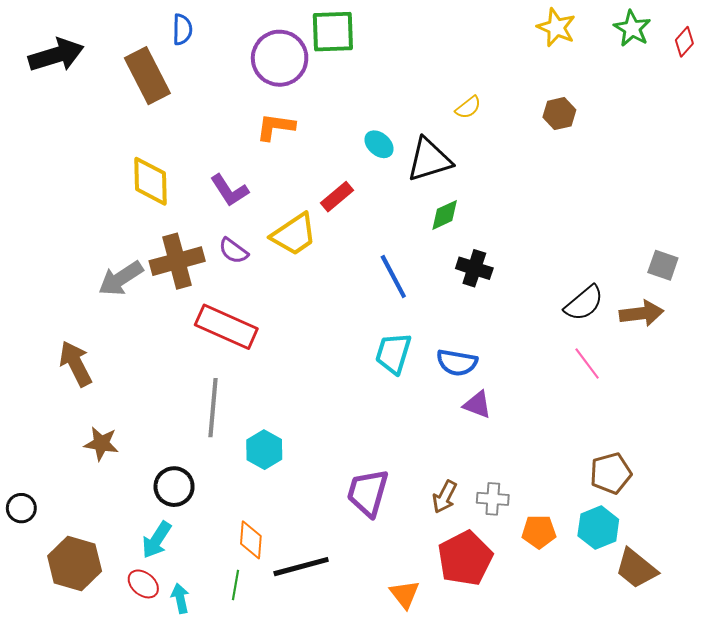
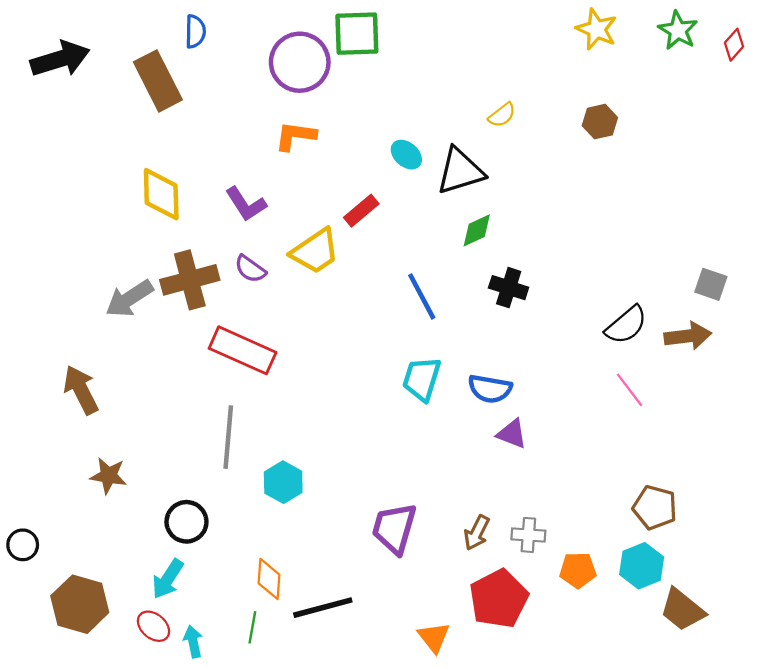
brown pentagon: (611, 473) -> (655, 507), turned 30

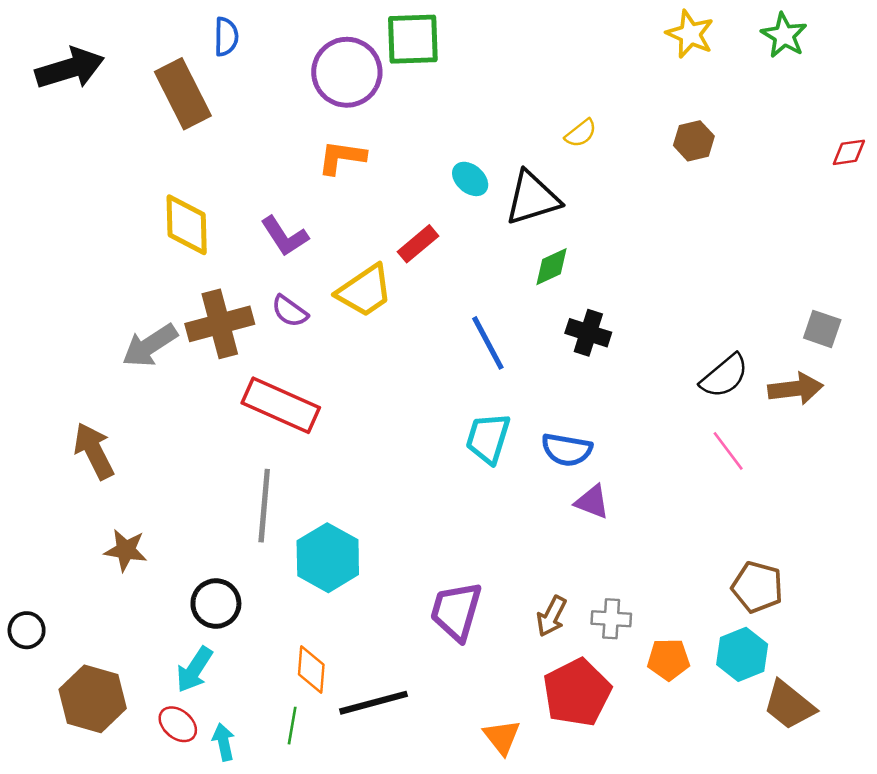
red diamond: (734, 45) -> (849, 152), moved, turned 40
cyan hexagon: (283, 482) -> (328, 558), size x1.4

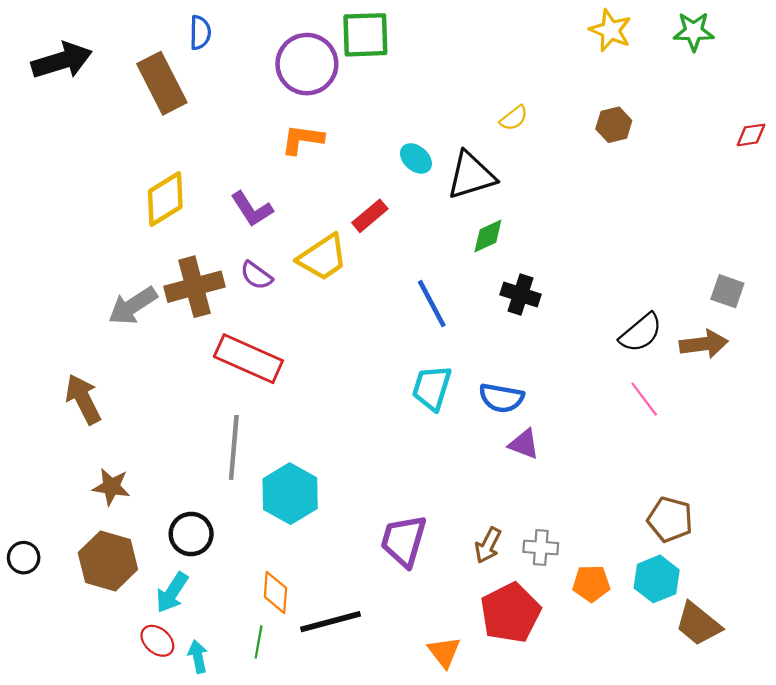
green star: (784, 35) -> (694, 31), turned -30
yellow diamond: (187, 225) -> (165, 199), turned 60
brown hexagon: (93, 699) -> (108, 561), moved

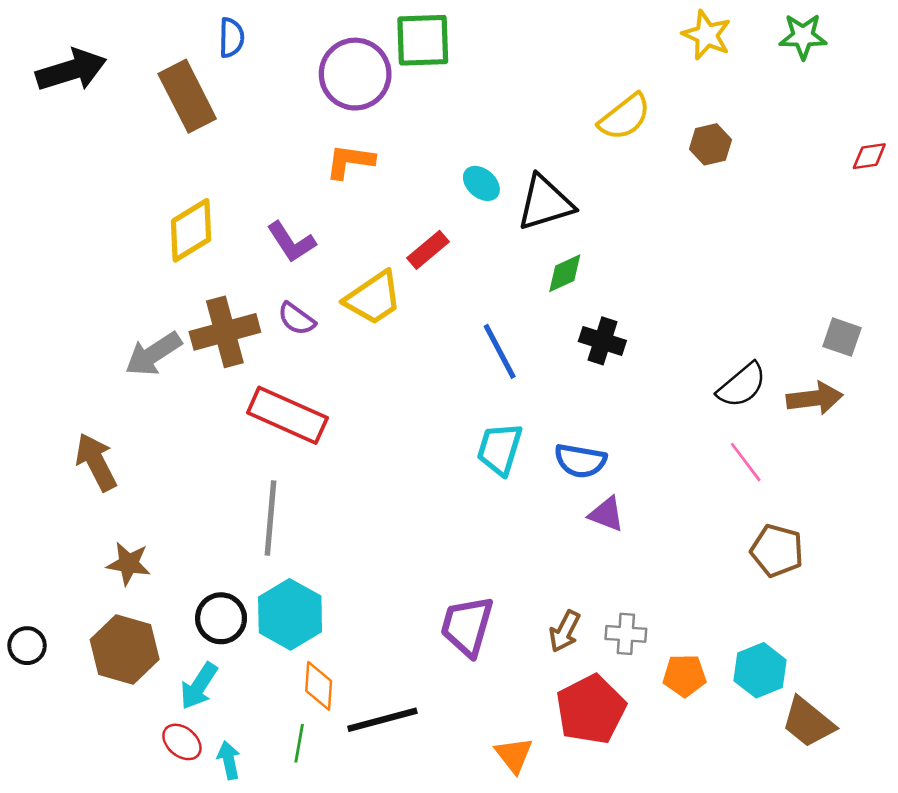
yellow semicircle: (514, 118) -> (625, 117), moved, size x1.6
cyan hexagon: (290, 494) -> (290, 614), moved
brown pentagon: (670, 519) -> (777, 551), moved

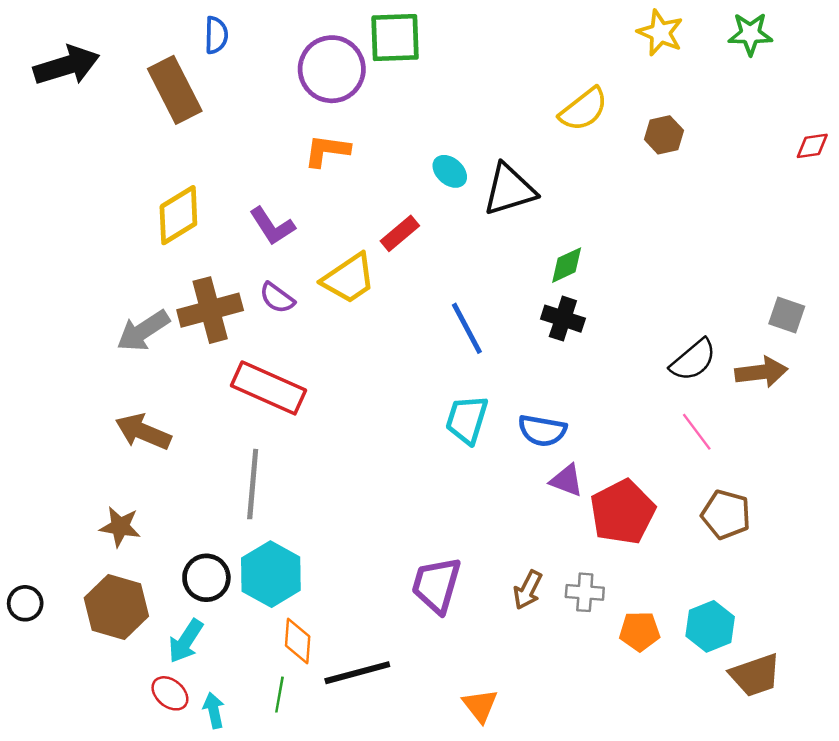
green diamond: (565, 273) -> (567, 265), moved
brown arrow: (96, 462) -> (143, 432), moved, turned -40
red pentagon: (591, 709) -> (623, 512), moved
brown trapezoid: (808, 722) -> (755, 675), turned -58

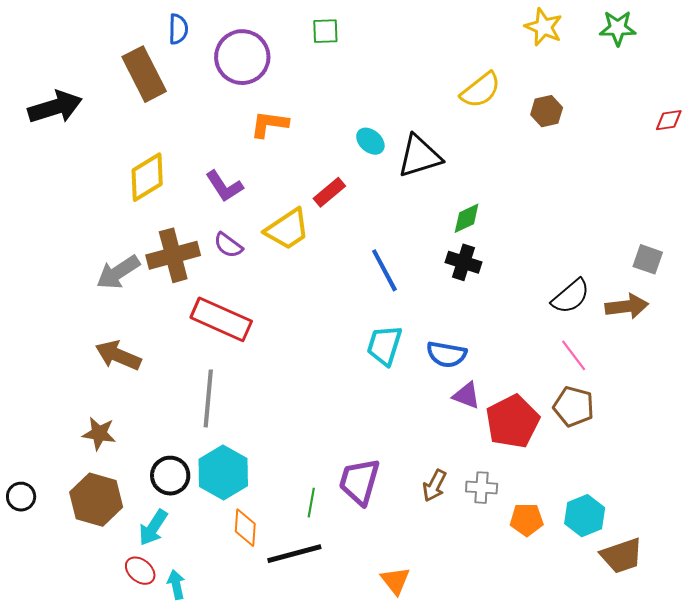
green square: (395, 38) -> (325, 31), size x0.6
black arrow: (67, 66) -> (55, 107), moved
purple circle: (332, 69) -> (242, 57), moved
brown pentagon: (726, 514) -> (574, 406), moved
green line: (279, 695) -> (311, 503), moved

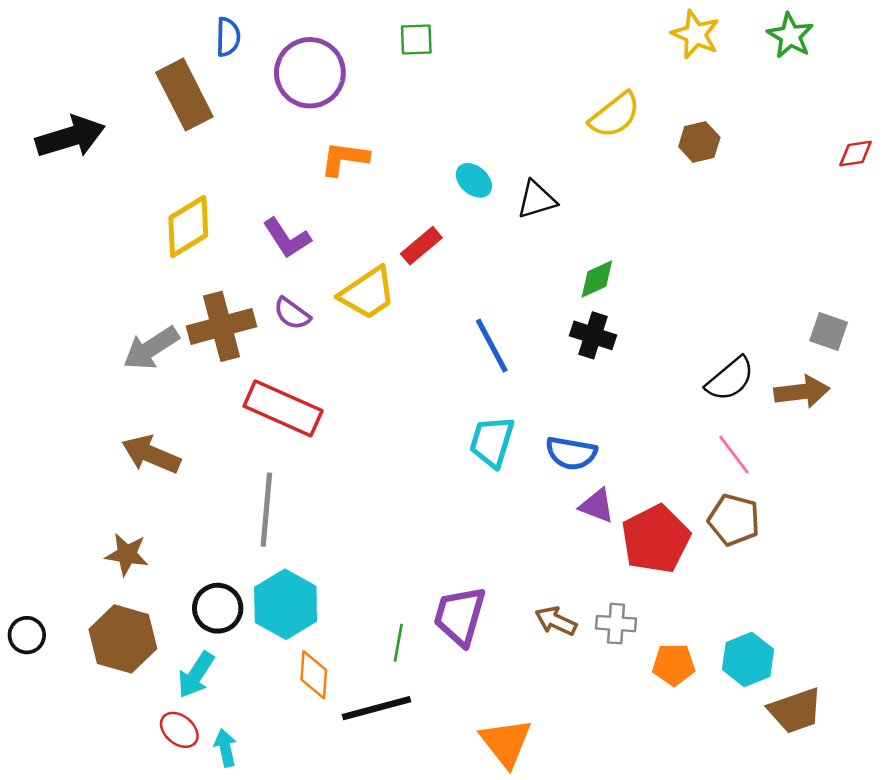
green star: (618, 28) -> (790, 36), turned 30
black triangle: (419, 156) -> (537, 200), size x0.7
brown arrow: (434, 486) -> (556, 621), turned 88
orange triangle: (395, 581) -> (506, 743), size x1.4

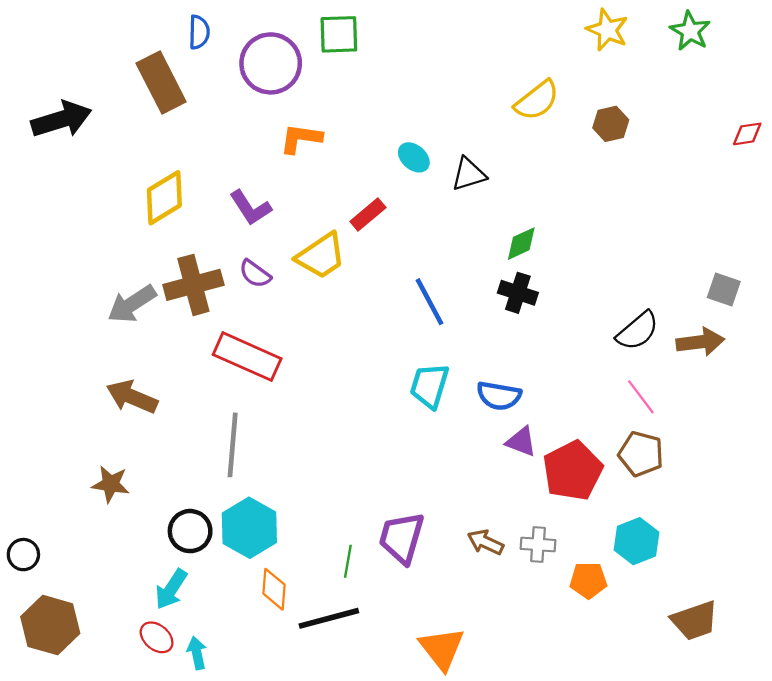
green square: (416, 39) -> (339, 34), moved, size x1.4
brown hexagon: (123, 639) -> (50, 625), moved
cyan hexagon: (748, 659) -> (636, 541), moved

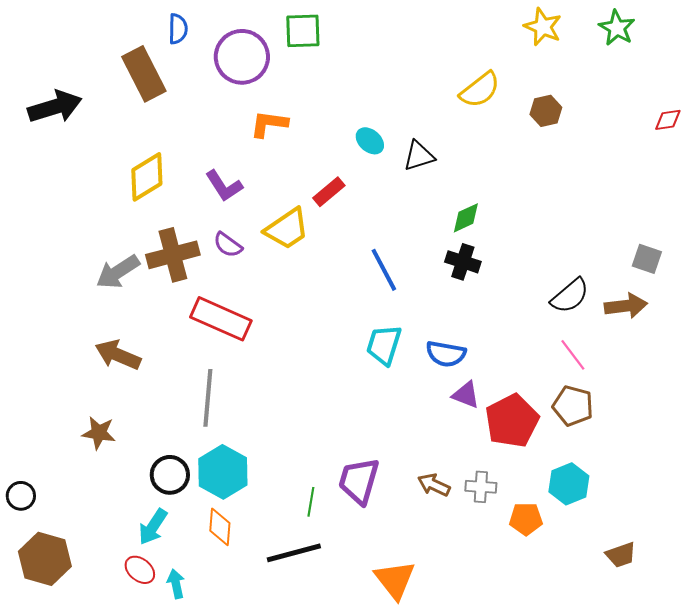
orange diamond: (274, 589) -> (220, 527), moved
brown trapezoid: (695, 621) -> (621, 555), size x0.7

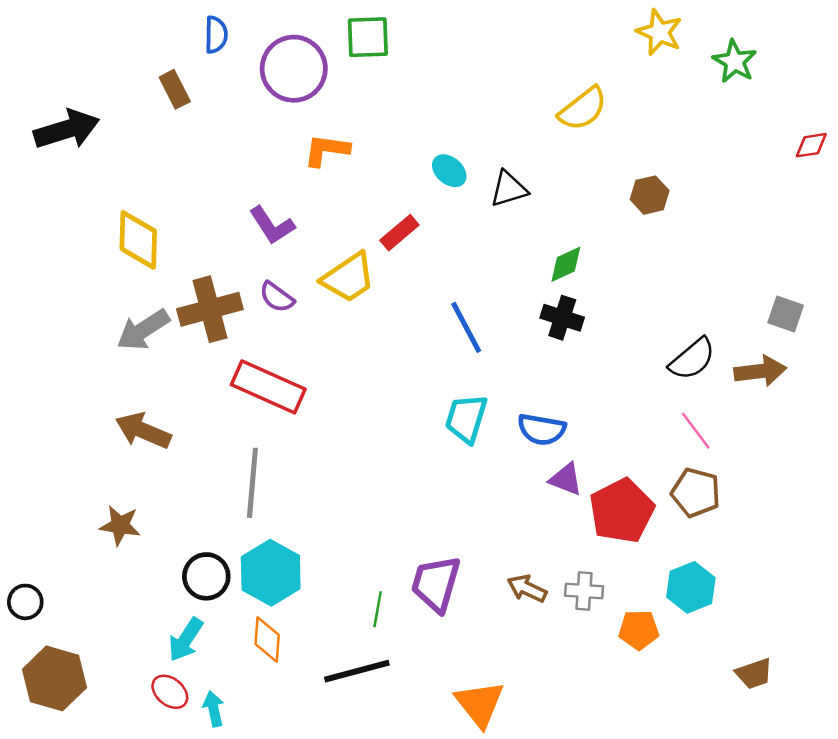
green star: (617, 28) -> (735, 61), moved
brown rectangle: (144, 74) -> (175, 89), size x0.6
brown hexagon: (546, 111) -> (650, 195), moved
yellow diamond: (147, 177) -> (138, 240), moved, turned -57

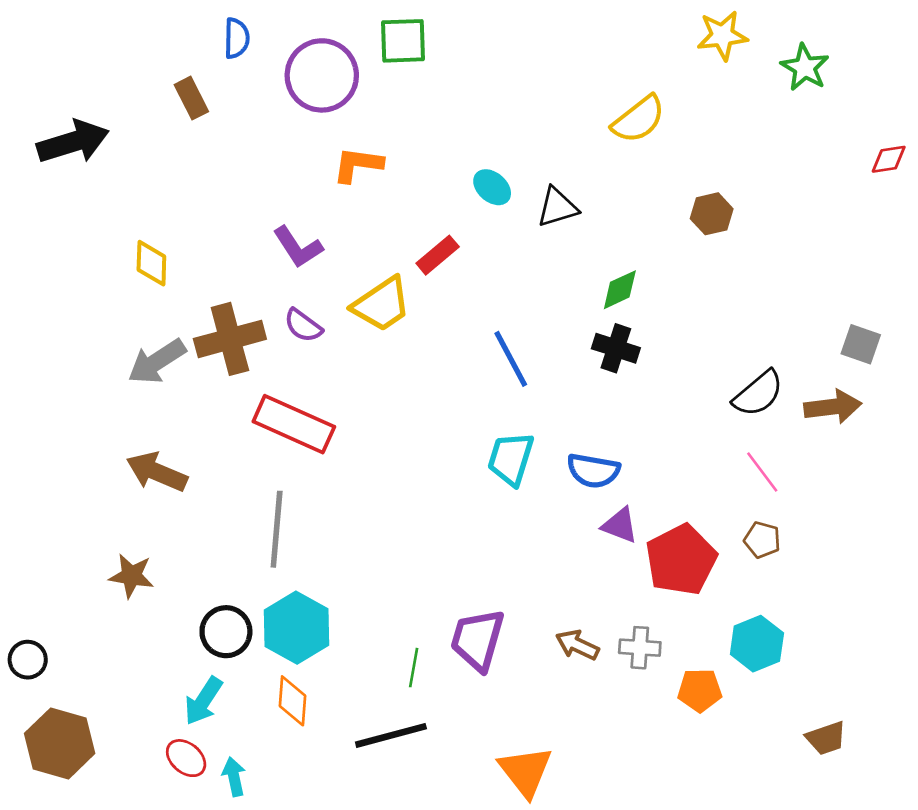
yellow star: (659, 32) -> (722, 36), turned -30
yellow diamond: (138, 240) -> (151, 263), size x0.7
brown pentagon: (696, 493) -> (762, 540), size x0.7

